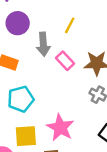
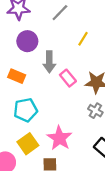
yellow line: (70, 25) -> (83, 39), moved
yellow square: (26, 136) -> (28, 144), turned -35

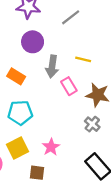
yellow line: (83, 39) -> (83, 59), moved, turned 64
pink star: (60, 138) -> (51, 147), size x0.7

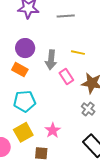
gray line: (71, 17) -> (66, 16), turned 36
purple circle: (33, 42) -> (25, 48), moved

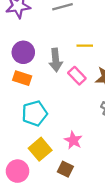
brown square: (41, 153) -> (65, 169), turned 32

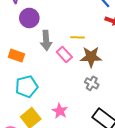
yellow line: (85, 46) -> (78, 37), moved
purple circle: (23, 52) -> (29, 18), moved

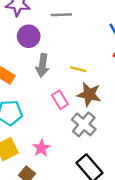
pink rectangle: (64, 54) -> (60, 100), moved
gray cross: (92, 83) -> (84, 124), size x1.5

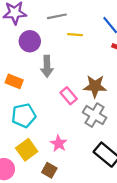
yellow line: (78, 69) -> (75, 35), moved

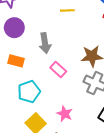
purple circle: (30, 41) -> (14, 28), moved
pink rectangle: (69, 96) -> (58, 70), moved

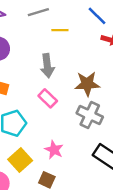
gray arrow: (45, 43) -> (47, 66), moved

